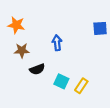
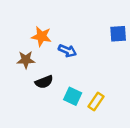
orange star: (16, 25) -> (41, 36), moved
blue arrow: (57, 43) -> (67, 51), turned 120

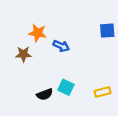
black semicircle: (44, 82) -> (45, 94), moved
yellow rectangle: (96, 101) -> (103, 92), moved, turned 42

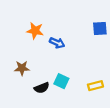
brown star: (23, 54) -> (22, 68), moved

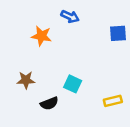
blue arrow: (57, 43) -> (70, 17), moved
cyan square: (61, 81) -> (73, 84), moved

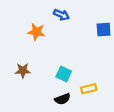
yellow rectangle: (113, 101) -> (89, 89), moved
black semicircle: (49, 103) -> (63, 99), moved

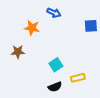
brown star: (23, 71) -> (18, 52), moved
cyan square: (64, 74) -> (56, 65), turned 32

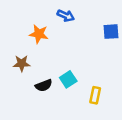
yellow rectangle: (78, 78) -> (95, 95), turned -64
black semicircle: (55, 87) -> (44, 85), moved

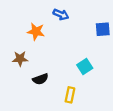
cyan square: (68, 79) -> (85, 67), moved
yellow rectangle: (95, 95) -> (70, 95), moved

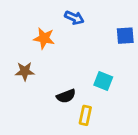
cyan square: (85, 67) -> (103, 81), turned -35
black semicircle: (40, 79) -> (66, 96), moved

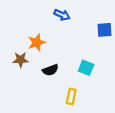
orange star: (44, 38) -> (37, 42), moved, turned -30
black semicircle: (66, 96) -> (50, 70), moved

